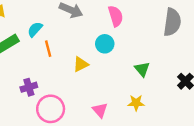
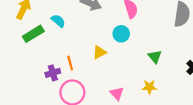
cyan semicircle: (35, 29) -> (58, 21), turned 88
orange line: (48, 49) -> (70, 63), moved

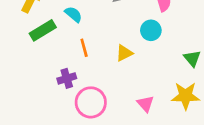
orange line: (70, 63) -> (84, 48), moved
yellow star: (149, 87) -> (186, 96), size x1.5

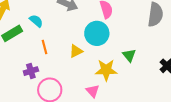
cyan circle: (151, 30) -> (97, 33), size x1.5
yellow star: (186, 96) -> (106, 70), moved

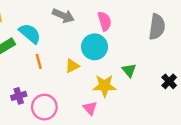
cyan semicircle: (36, 21) -> (30, 33), size x1.5
purple cross: (31, 71) -> (19, 96), moved

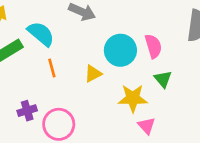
pink semicircle: (105, 21) -> (153, 46), moved
pink triangle: (90, 108) -> (147, 126), moved

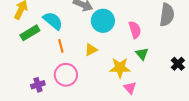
cyan circle: (120, 50) -> (103, 21), moved
purple cross: (27, 111) -> (38, 85), moved
pink circle: (59, 124) -> (66, 75), moved

